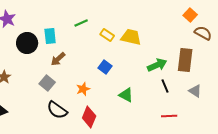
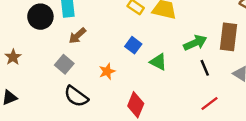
green triangle: (126, 95) -> (158, 62), moved
red line: (169, 116) -> (210, 104), turned -35
red diamond: (89, 117) -> (136, 105), moved

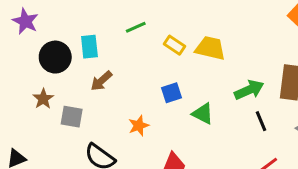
blue square: (133, 45) -> (171, 93), turned 35
brown star: (13, 57) -> (43, 99), moved
gray square: (64, 64) -> (72, 117), moved, turned -30

